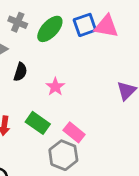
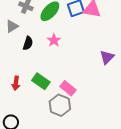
pink star: (55, 87) -> (54, 40), moved

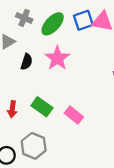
pink star: (54, 40) -> (57, 58), size x1.5
gray hexagon: (60, 105) -> (34, 146), moved

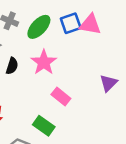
green rectangle: (42, 107) -> (44, 126), moved
pink rectangle: (74, 115) -> (61, 96), moved

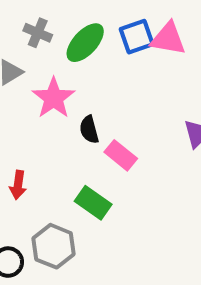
pink star: (44, 62) -> (54, 98), moved
black semicircle: (12, 66) -> (89, 130), moved, turned 147

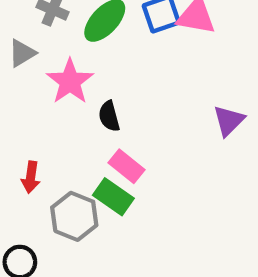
pink rectangle: (121, 155) -> (126, 166), moved
gray hexagon: (54, 246) -> (74, 216), moved

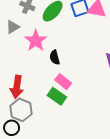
red arrow: (31, 177) -> (17, 87), size x1.5
gray hexagon: (74, 216) -> (21, 110), moved

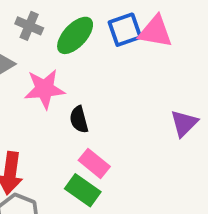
pink star: (36, 41) -> (45, 89), turned 30

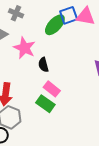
green ellipse: (75, 35) -> (55, 25), moved
pink star: (45, 89) -> (24, 48), turned 30

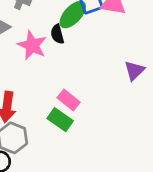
black semicircle: (43, 65) -> (57, 34), moved

